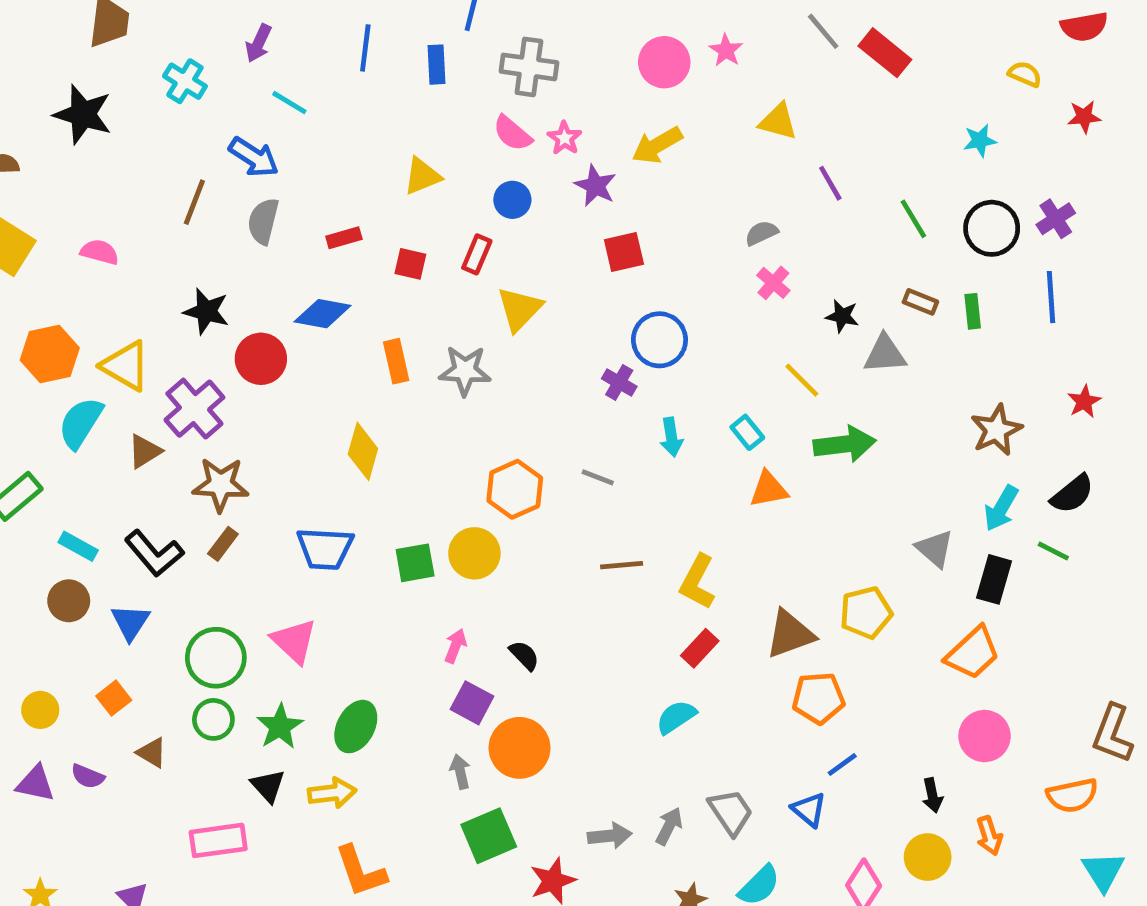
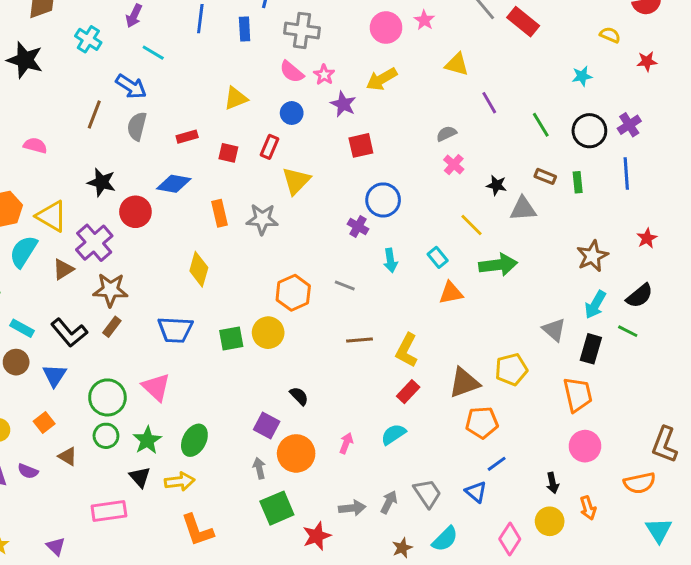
pink arrow: (455, 646) -> (346, 443), moved
orange trapezoid: (973, 653) -> (578, 395), turned -60

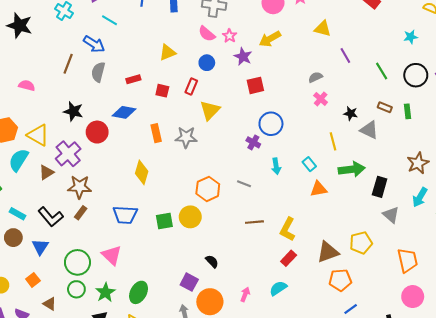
gray triangle: (523, 209) -> (369, 130), turned 30
yellow line: (472, 225) -> (333, 141), turned 30
black rectangle: (591, 349) -> (380, 187), moved

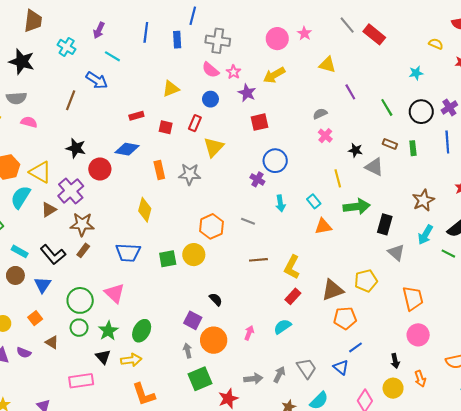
gray semicircle: (98, 72) -> (16, 98), moved, turned -108

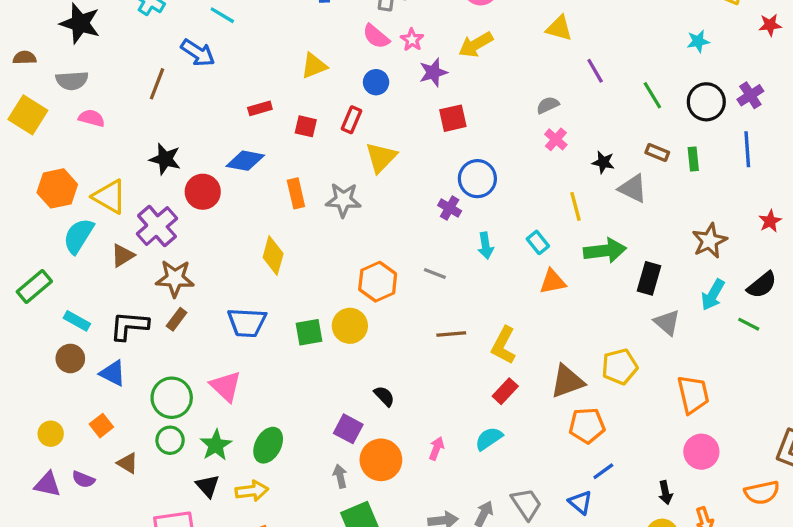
purple star: (247, 93) -> (433, 72), turned 30
black L-shape: (53, 255) -> (129, 326), turned 135
blue triangle: (43, 285) -> (113, 373), turned -36

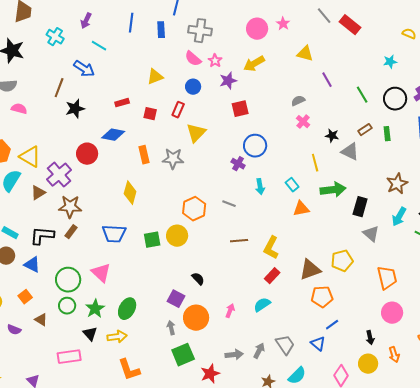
brown rectangle: (657, 152) -> (365, 130), turned -56
black star: (165, 159) -> (75, 109), moved, turned -30

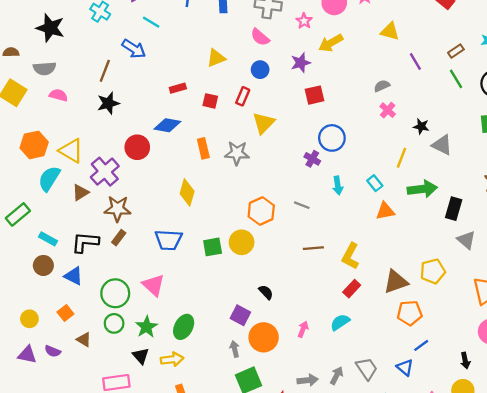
pink star: (215, 61) -> (304, 21), moved
black star: (75, 109) -> (108, 103), moved
brown rectangle: (365, 130) -> (456, 51), moved
yellow line: (315, 163) -> (401, 158), turned 36

